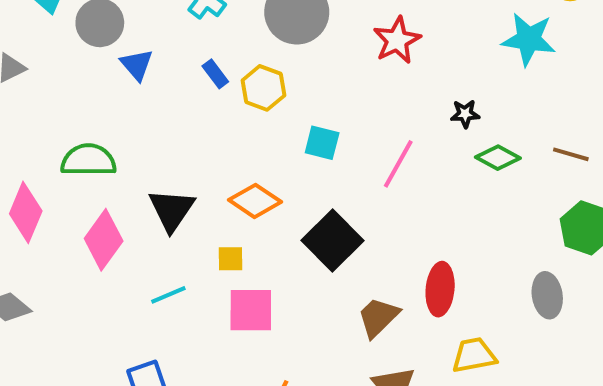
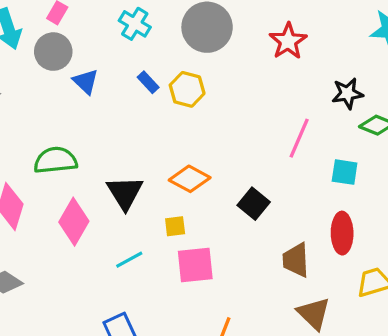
black star: (465, 114) -> (347, 93), size x1.4
cyan square: (322, 143) -> (345, 172), moved
black square: (333, 240) -> (254, 204), size x0.7
brown trapezoid: (378, 317) -> (296, 260), turned -42

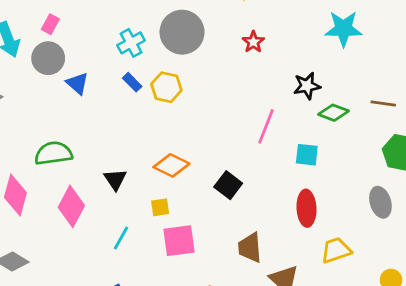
cyan cross: (135, 24) -> (131, 43), moved, turned 32
red star: (288, 41) -> (253, 42), size x0.7
black triangle: (125, 193) -> (115, 179), size x0.7
cyan line: (129, 260) -> (121, 238), turned -30
brown trapezoid: (296, 260) -> (250, 248), moved

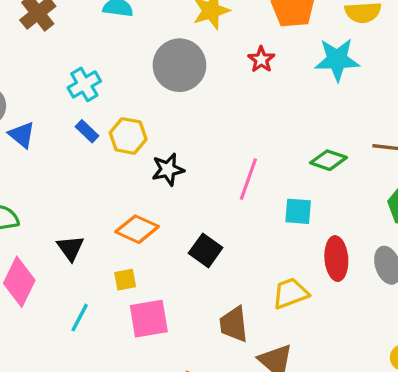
gray circle: (182, 32) -> (179, 65), moved
red star: (253, 42) -> (261, 59), moved
black star: (307, 86) -> (168, 169), moved
red ellipse: (306, 208) -> (336, 259), moved
yellow trapezoid: (336, 250) -> (290, 293), moved

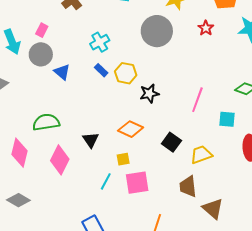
yellow trapezoid: (290, 293) -> (201, 155), moved
cyan line: (80, 318) -> (106, 181), moved

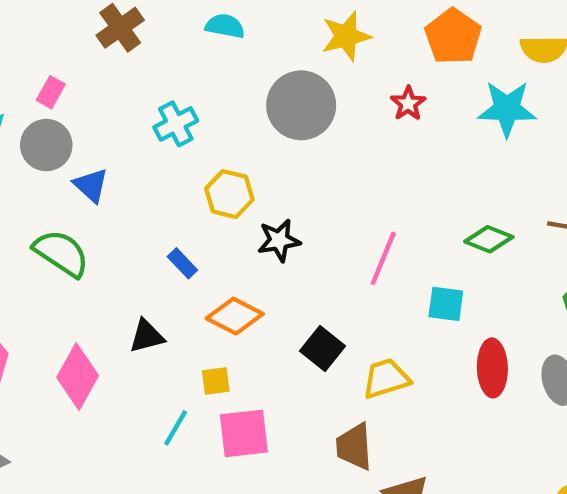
blue rectangle: (101, 70) -> (182, 263), moved
green semicircle: (46, 122) -> (61, 253), moved, turned 40
black triangle: (91, 140) -> (147, 336), turned 48

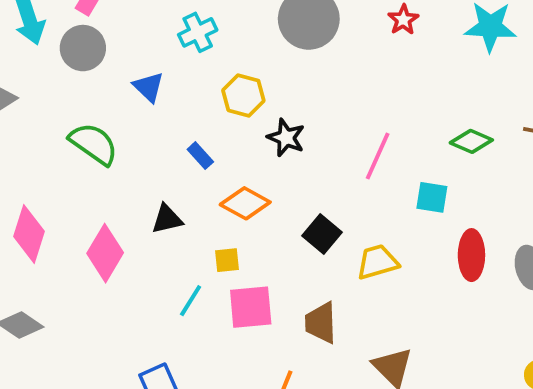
blue triangle: (91, 185) -> (149, 87), moved
black star: (279, 240) -> (286, 138), turned 30
brown trapezoid: (354, 447) -> (321, 323), moved

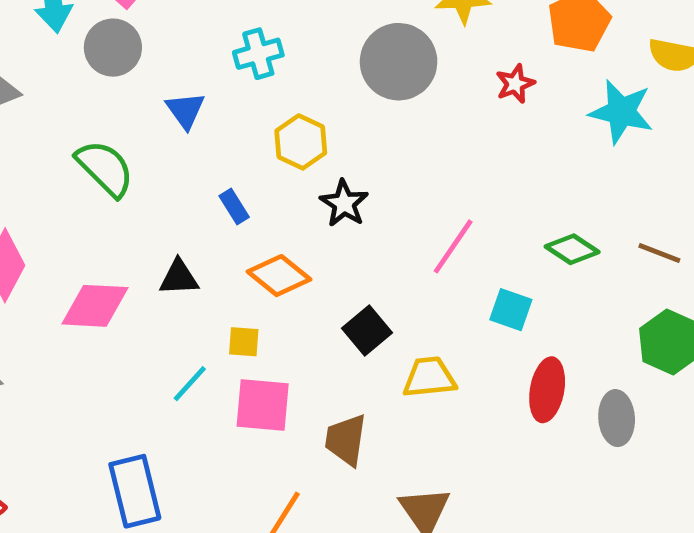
pink diamond: (105, 253) -> (95, 306), turned 52

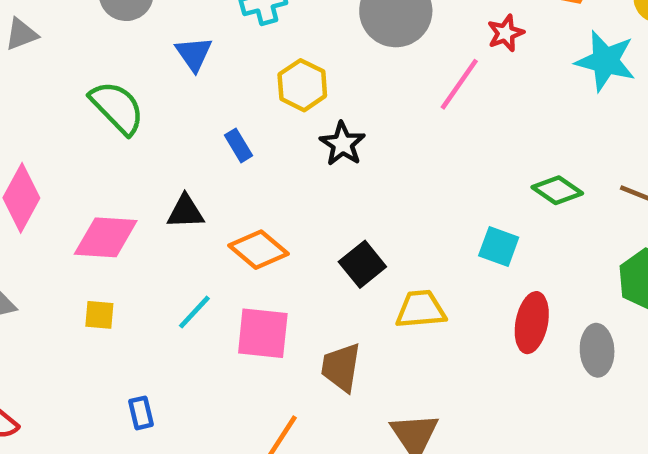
pink line: (453, 246) -> (459, 84), moved
orange diamond: (279, 276) -> (258, 250), moved
yellow square: (244, 342) -> (99, 315), moved
blue rectangle: (135, 491) -> (141, 413), size x0.5

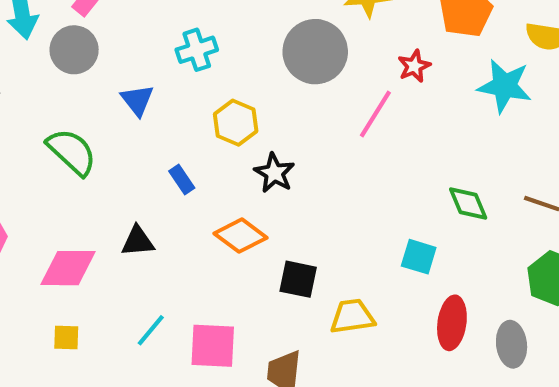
green diamond: (557, 190) -> (468, 204), turned 36
orange diamond: (258, 250) -> (240, 236), moved
black square: (362, 264) -> (298, 279), turned -36

